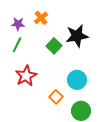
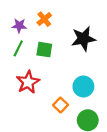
green square: (54, 46) -> (44, 50), moved, turned -35

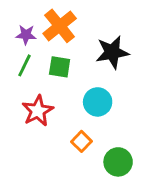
orange cross: (44, 19) -> (60, 26), size x1.6
cyan circle: (83, 87) -> (98, 102), moved

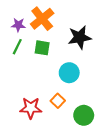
red star: (38, 111) -> (31, 108), moved, turned 30

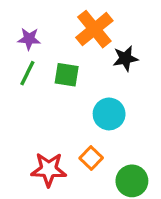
orange cross: (42, 19) -> (94, 29), moved
black star: (80, 37) -> (125, 58), size x0.7

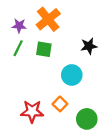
orange cross: (94, 29) -> (48, 19), moved
black star: (125, 58) -> (89, 46), moved

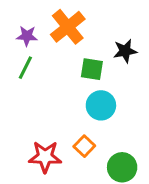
black star: (89, 46) -> (125, 51), moved
green square: (44, 49) -> (92, 69), moved

